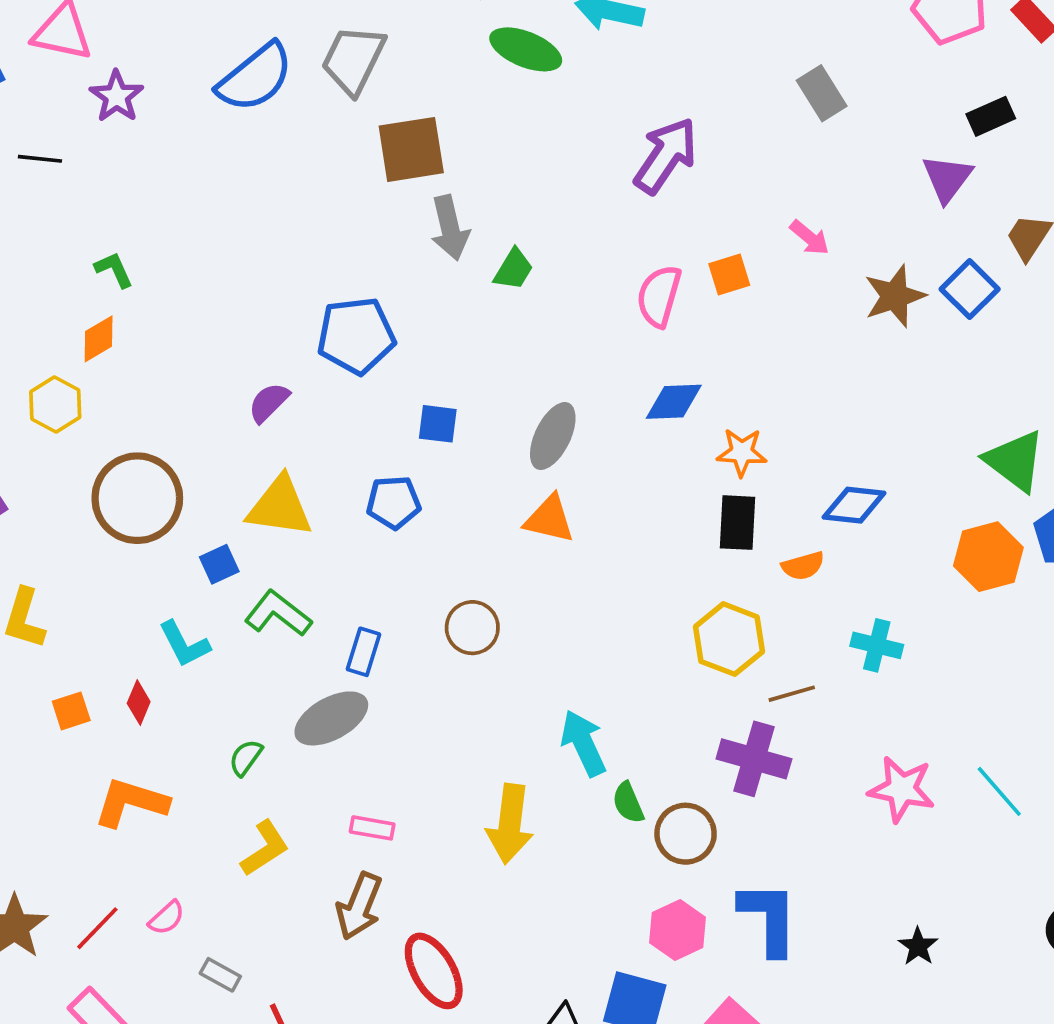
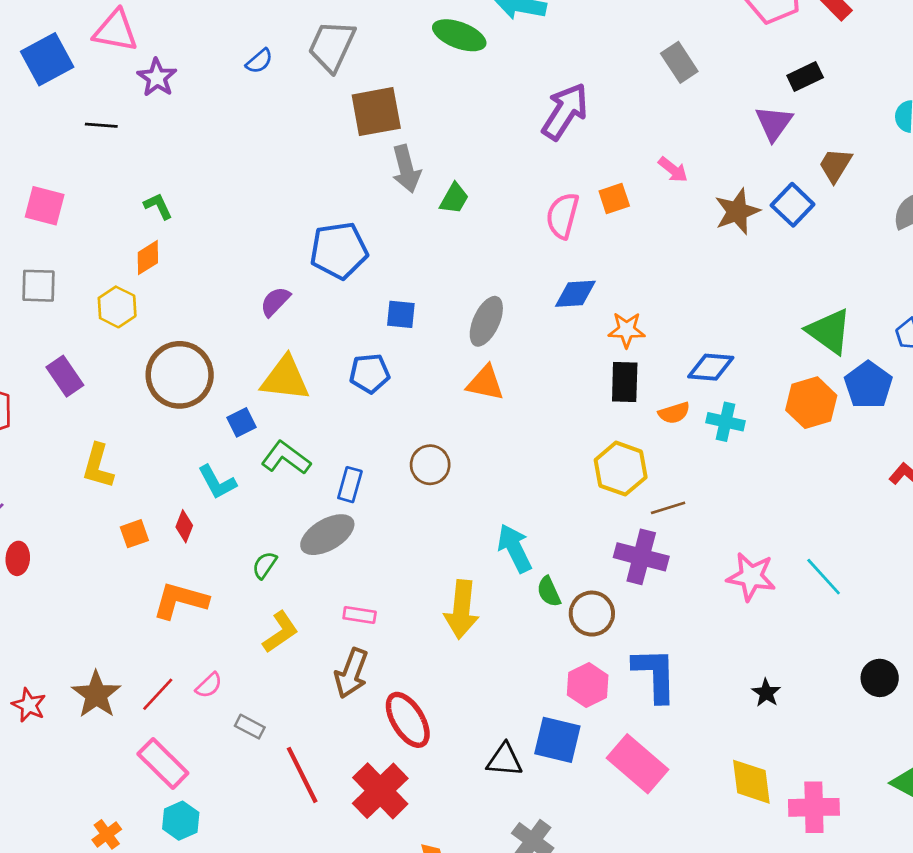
blue semicircle: (255, 78) -> (259, 61), size x0.5
cyan cross: (877, 645) -> (726, 422), moved

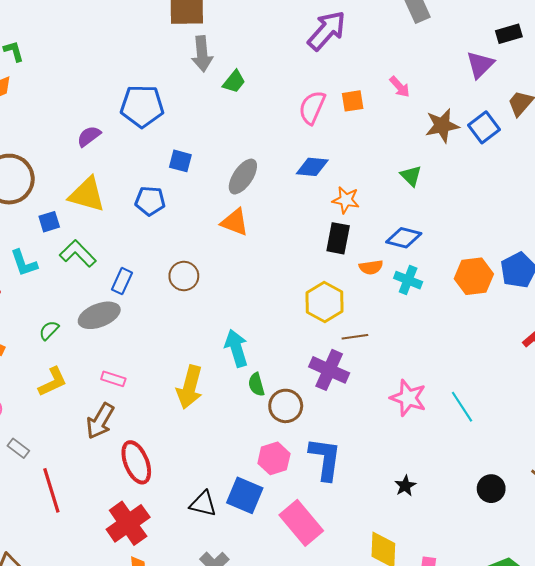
green triangle: (829, 331) -> (411, 176), moved, size x0.6
red cross: (380, 791) -> (128, 523), moved

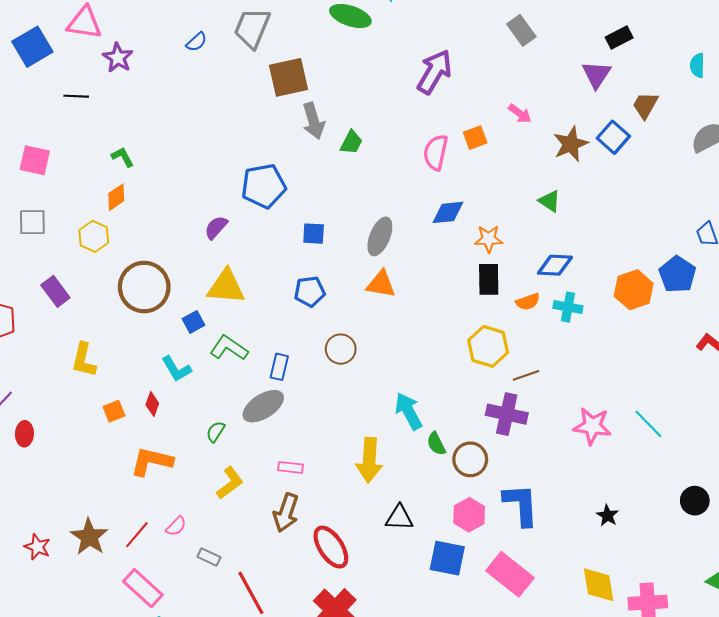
blue pentagon: (150, 201) -> (310, 292), moved
black triangle: (203, 504) -> (399, 518), moved

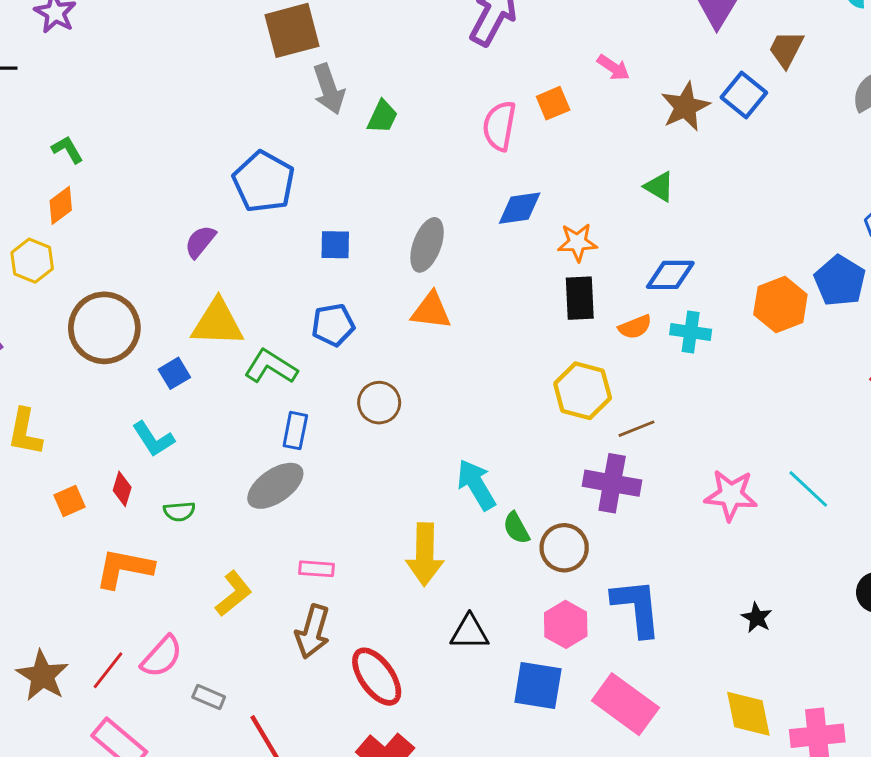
blue pentagon: (264, 186) -> (264, 182), turned -30
green L-shape: (229, 348) -> (271, 367), moved
green semicircle: (216, 432) -> (179, 511), moved, turned -125
pink semicircle: (176, 526) -> (162, 656), size x1.5

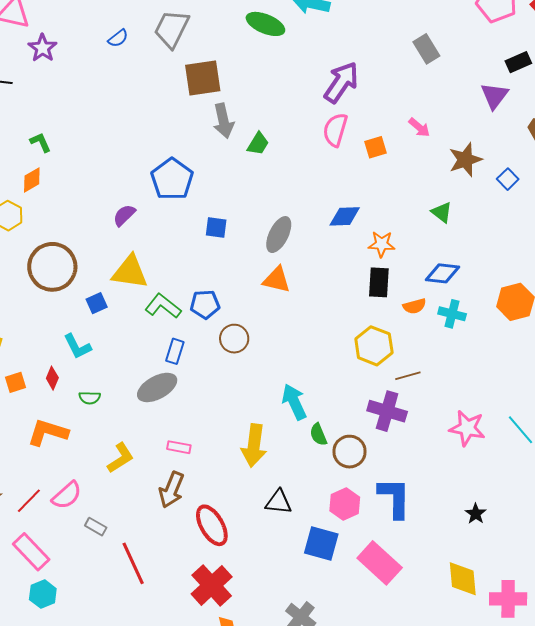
blue square: (744, 95) -> (508, 179), moved, size x0.7
pink semicircle: (499, 126) -> (335, 130), moved
blue pentagon: (333, 325) -> (205, 304), moved

